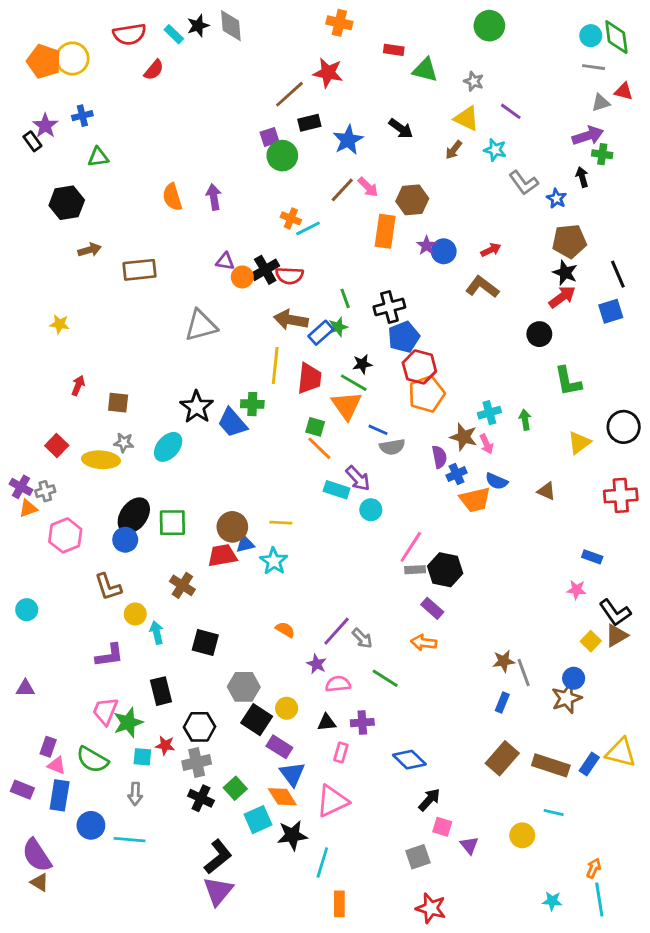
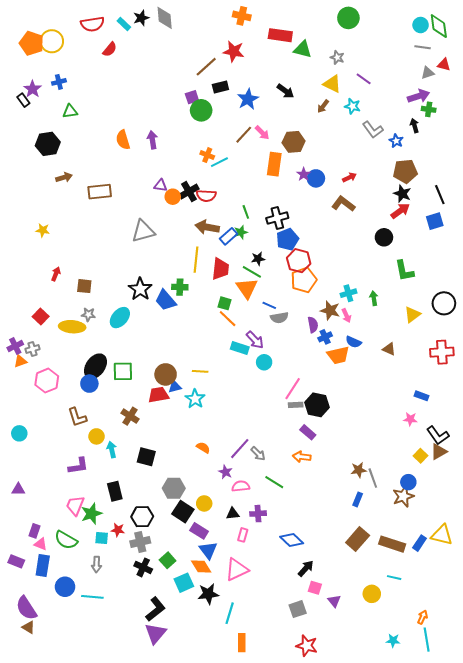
red rectangle: (394, 50) -> (280, 35), size x1.6
purple cross: (21, 487) -> (15, 346), turned 35

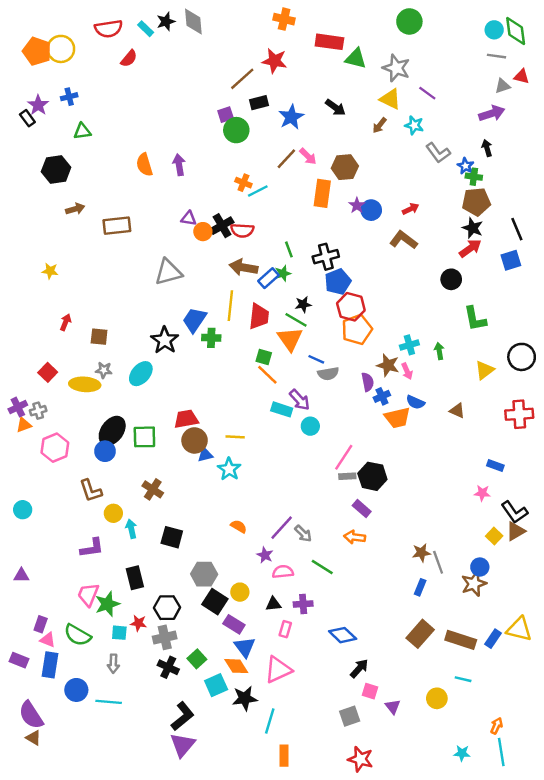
gray star: (337, 58) -> (396, 68), size x1.6
green cross: (429, 109) -> (474, 177), moved
blue trapezoid: (166, 300) -> (195, 320), moved, turned 75
red trapezoid: (158, 395) -> (186, 419), moved

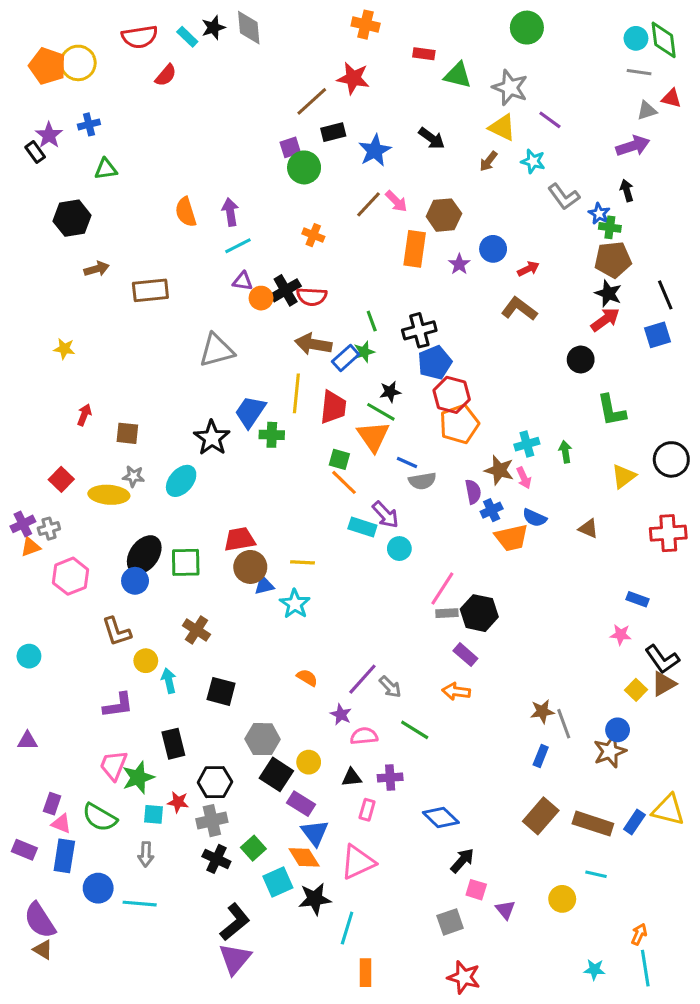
red rectangle: (329, 42) -> (424, 54), size x0.6
cyan line: (258, 191) -> (238, 246), moved
blue circle: (371, 210) -> (493, 249), moved

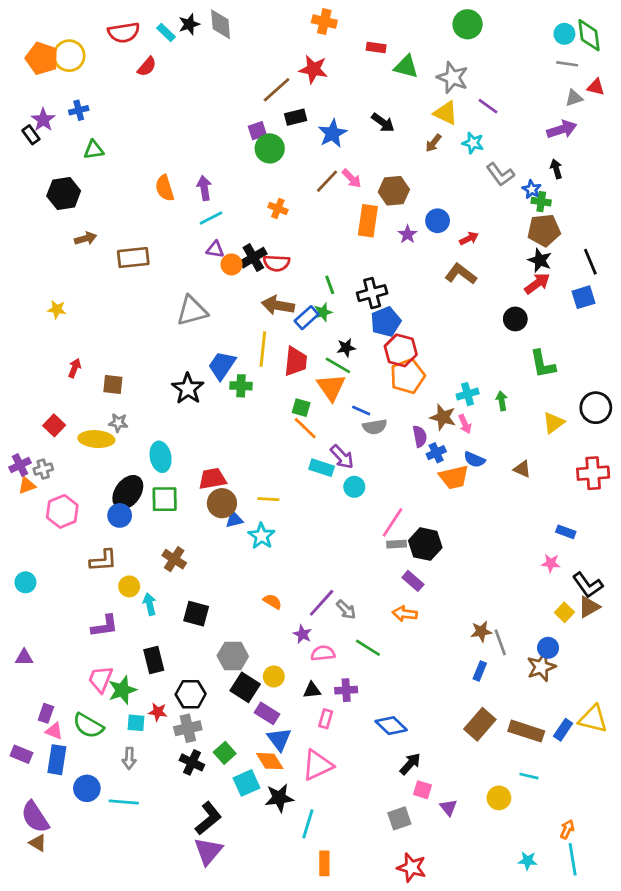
cyan ellipse: (181, 481) -> (161, 457), moved, turned -52
brown L-shape: (117, 632) -> (103, 560), turned -76

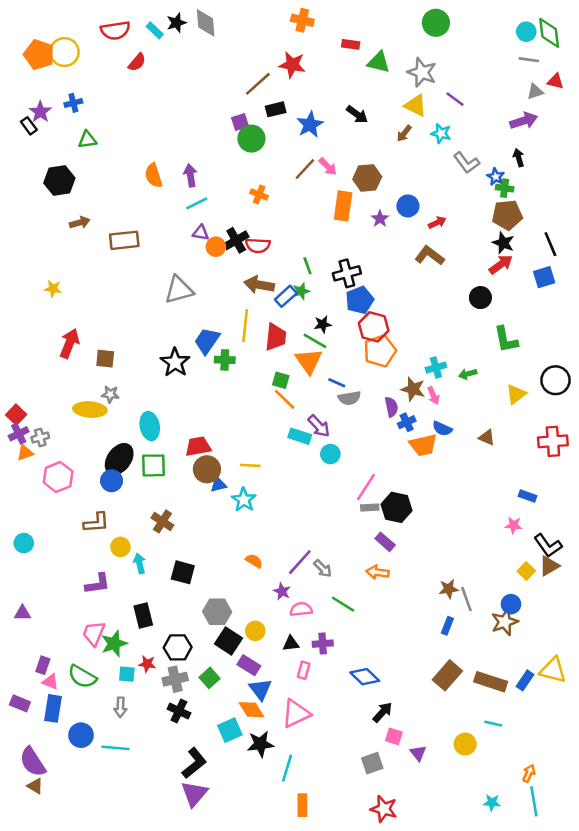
red arrow: (75, 368) -> (70, 343), size x1.6
green arrow: (502, 401) -> (468, 374), turned -96
red square: (54, 425) -> (16, 415), moved
green square: (225, 753) -> (209, 678), moved

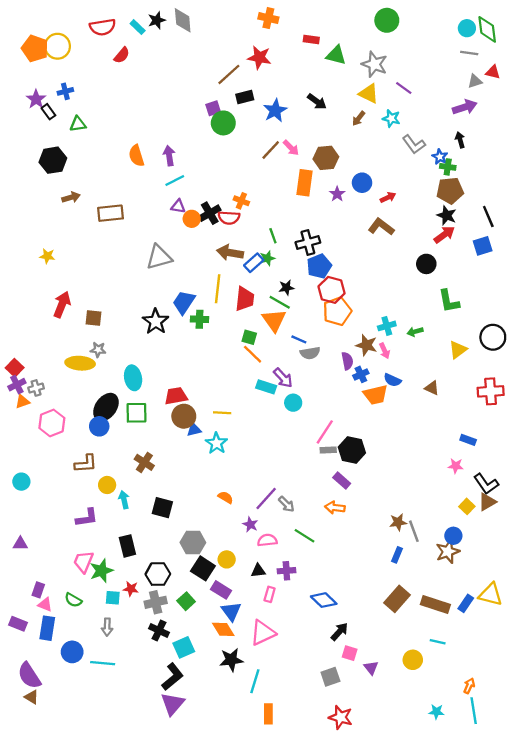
black rectangle: (29, 126) -> (48, 112), moved
orange cross: (259, 195) -> (241, 201), moved
green semicircle: (82, 677) -> (73, 600), size x0.7
cyan square: (230, 730) -> (184, 647), moved

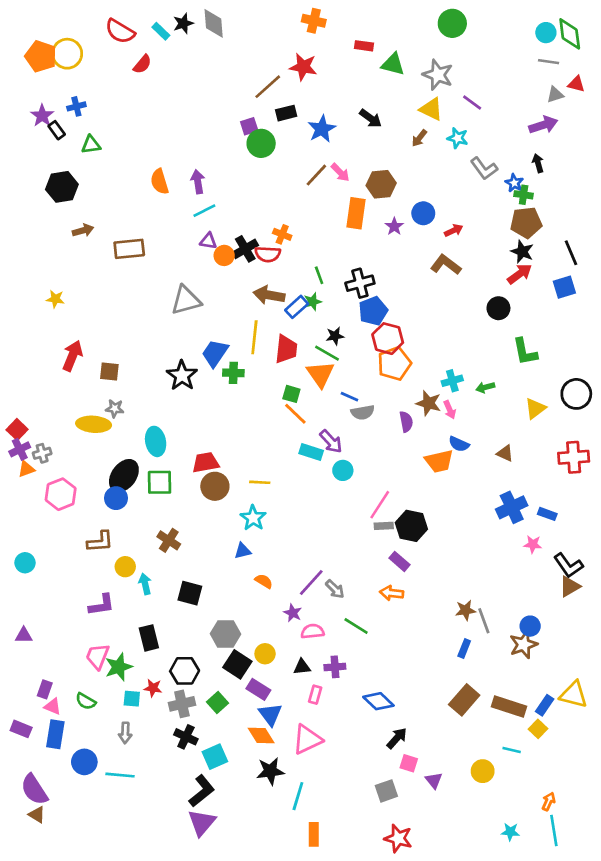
red semicircle: (103, 27) -> (120, 31), turned 40
blue cross: (361, 374) -> (512, 507), moved, size x1.6
blue triangle: (194, 430) -> (243, 551), moved
yellow square: (467, 506) -> (538, 729), moved

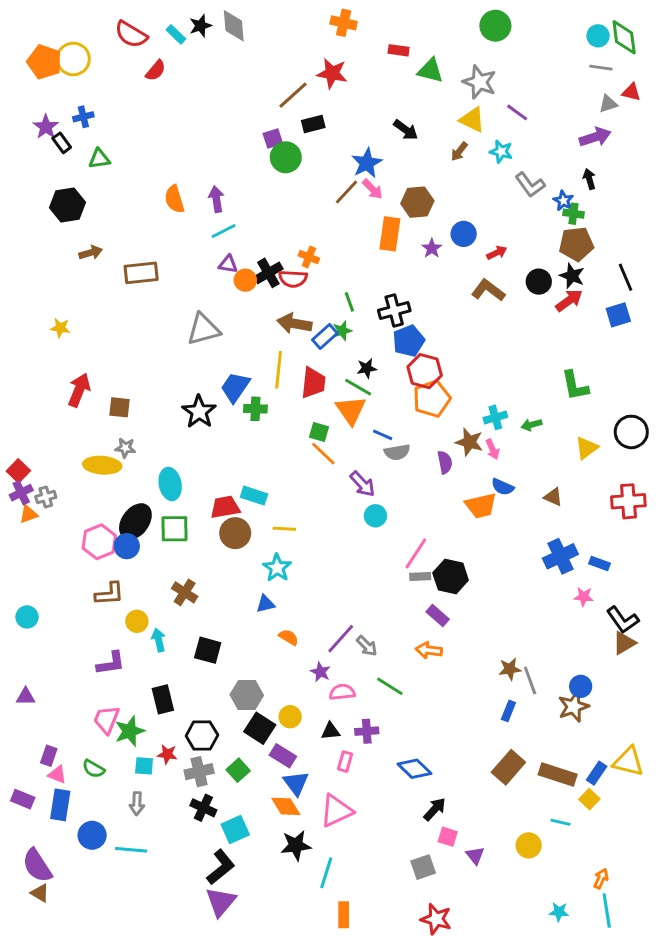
blue star: (322, 129) -> (367, 163), moved
black circle: (498, 308) -> (539, 282), moved
cyan rectangle: (311, 452) -> (254, 496), moved
pink hexagon: (61, 494) -> (99, 542), moved

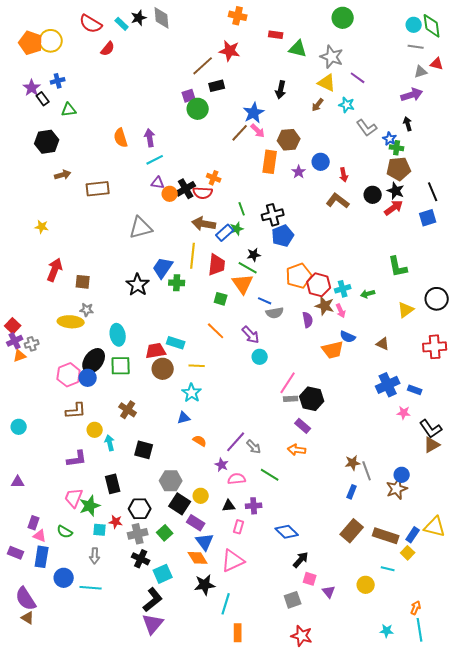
black arrow: (406, 130) -> (281, 90), turned 66
red arrow: (497, 253) -> (344, 175), turned 104
red hexagon: (425, 371) -> (319, 285), moved
orange line: (323, 454) -> (216, 331), moved

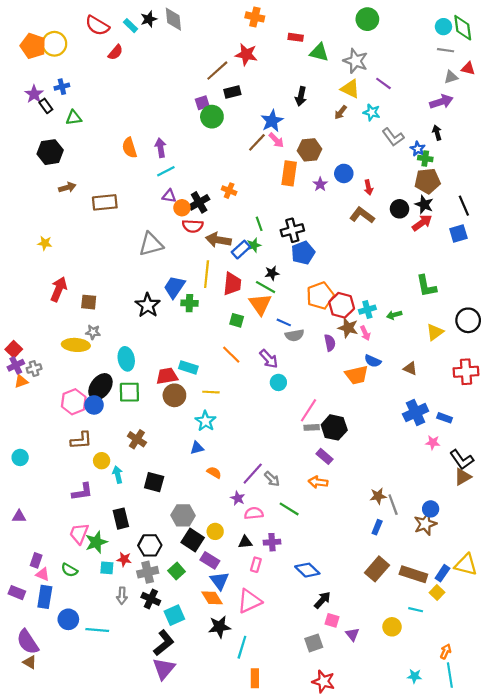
red semicircle: (203, 193) -> (193, 226), moved
gray arrow: (95, 556) -> (122, 596), moved

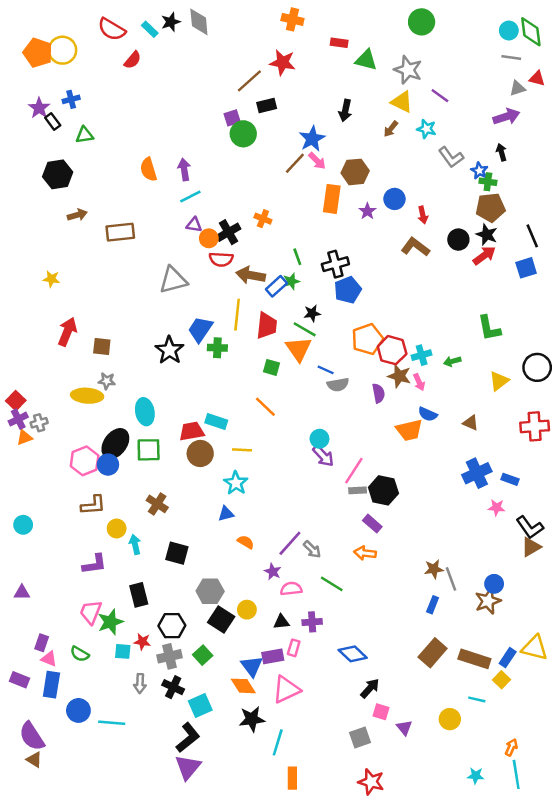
purple arrow: (269, 359) -> (323, 456), moved
purple rectangle: (210, 560) -> (273, 656), moved, turned -42

